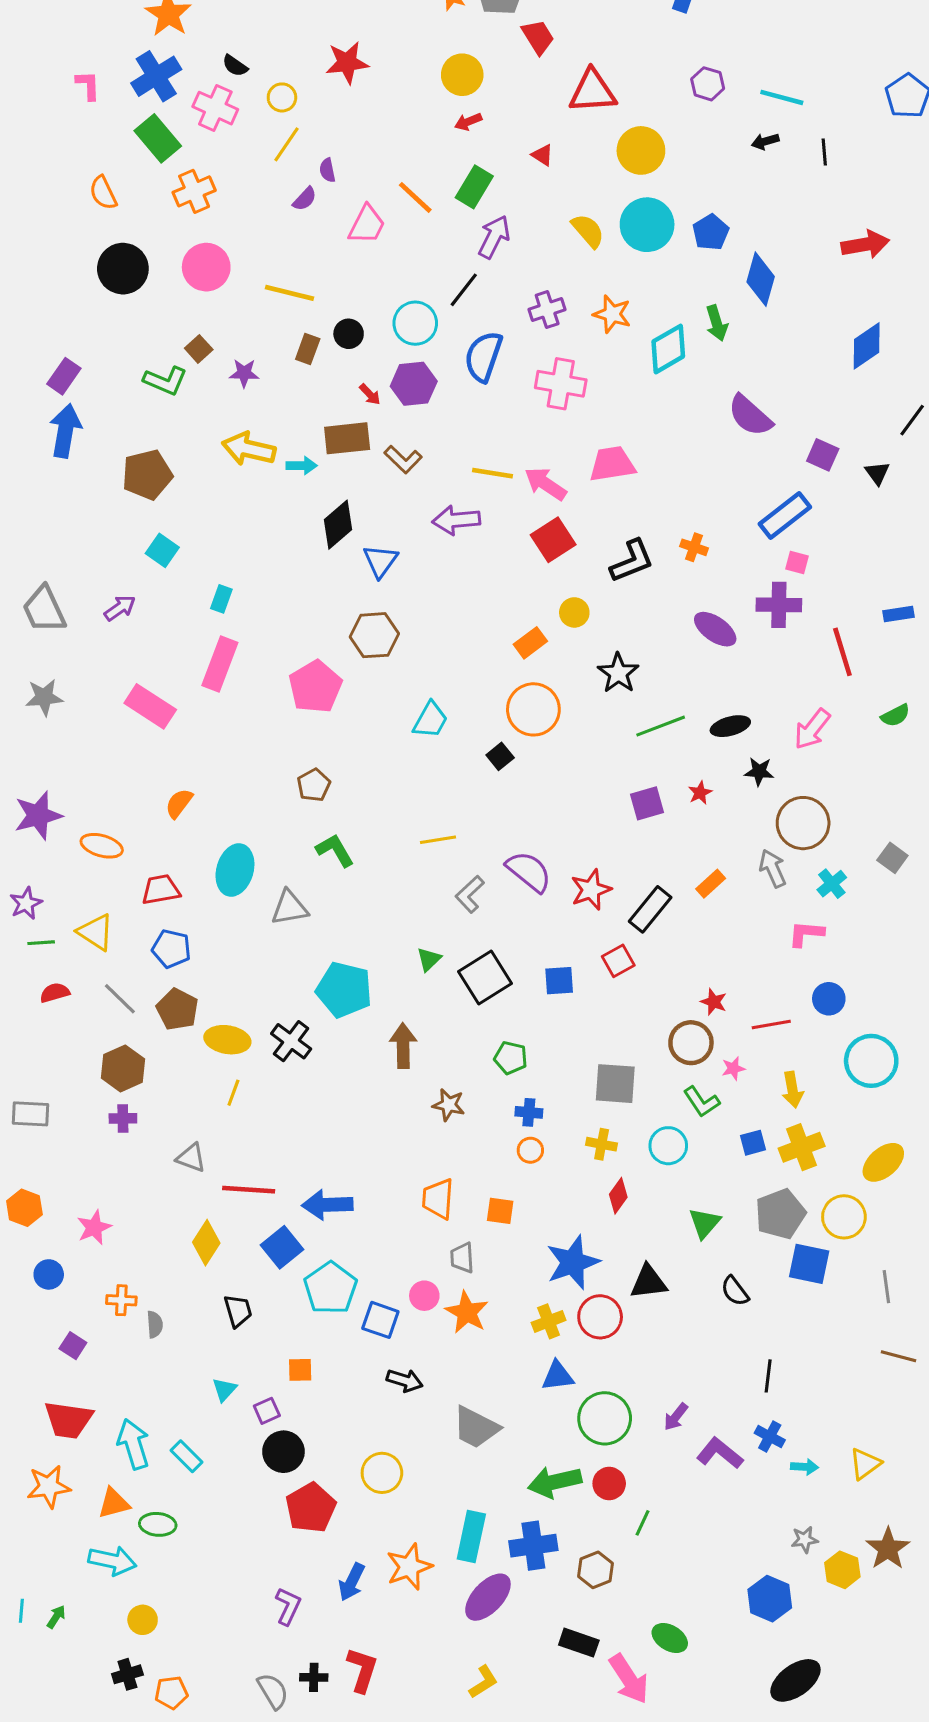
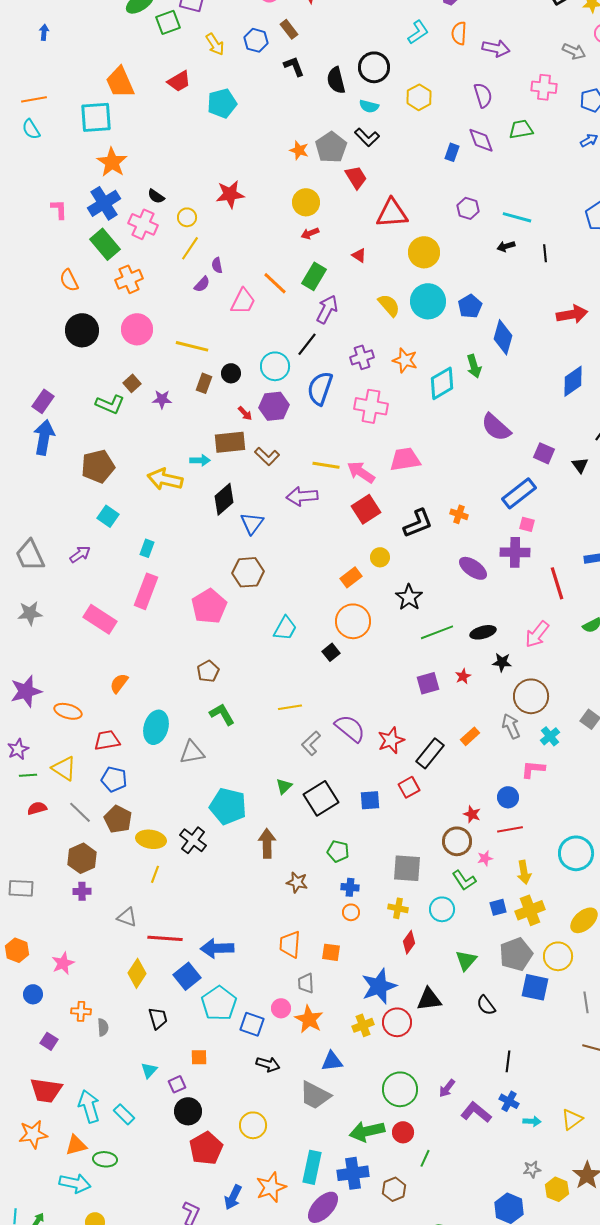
yellow arrow: (249, 449) -> (165, 479), moved
blue circle: (829, 999) -> (508, 797), moved
blue triangle: (558, 1376) -> (332, 1061), moved

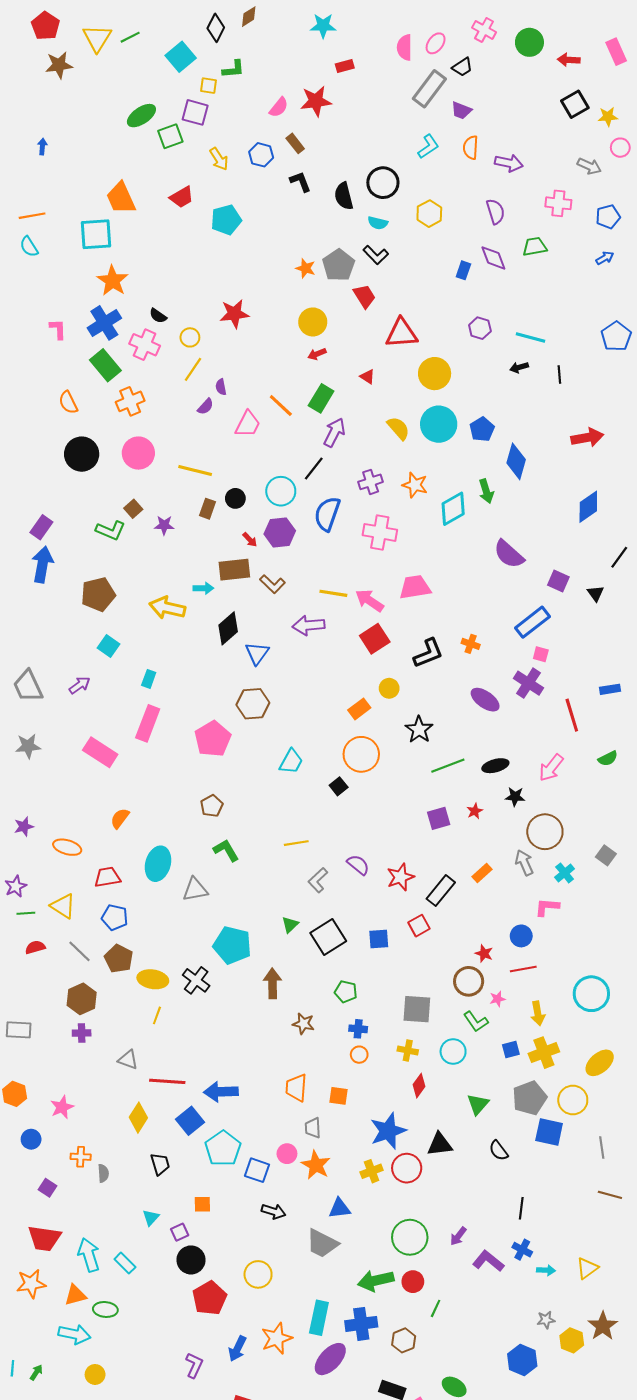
purple cross: (515, 552) -> (528, 683), turned 32
purple star: (26, 691) -> (24, 827), size x0.6
purple semicircle: (350, 728) -> (358, 865), size x0.7

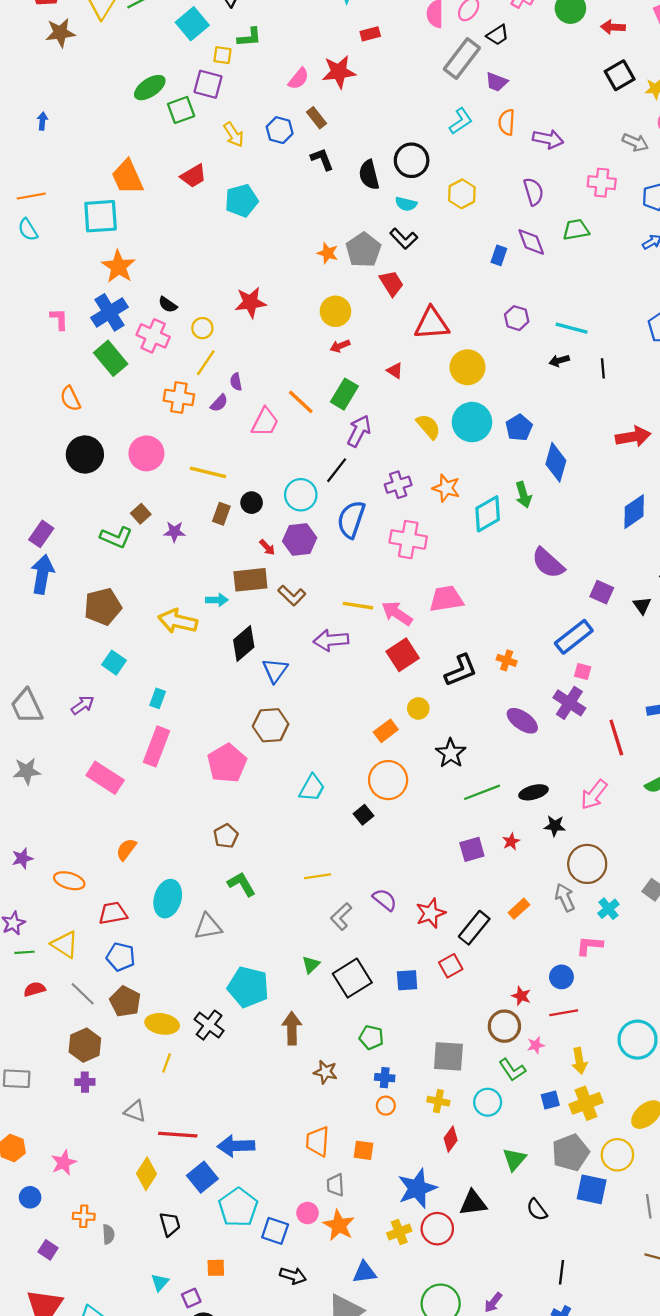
orange cross: (130, 401) -> (179, 397), moved, turned 32

